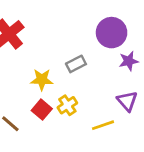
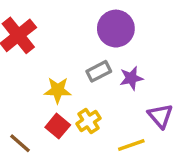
purple circle: (112, 33) -> (116, 29), moved
purple star: (129, 61) -> (131, 78), moved

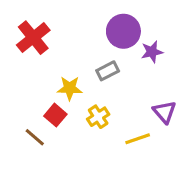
purple star: (131, 78) -> (152, 52), moved
red square: (58, 126) -> (55, 115), moved

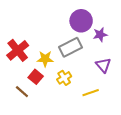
red cross: (33, 38) -> (18, 50), moved
gray rectangle: (108, 71) -> (71, 47), size x1.5
purple triangle: (165, 112) -> (103, 65), moved

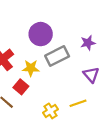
purple circle: (81, 21) -> (41, 34), moved
yellow cross: (64, 78) -> (51, 111), moved

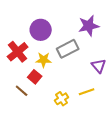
purple circle: (41, 34) -> (41, 30), moved
purple star: (88, 43) -> (89, 26), moved, size x1.5

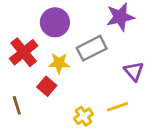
brown line: (22, 91) -> (17, 105), moved, turned 32

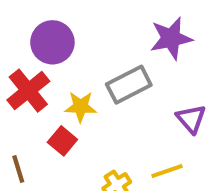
purple circle: (55, 22) -> (52, 42), moved

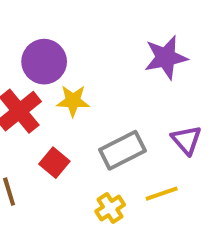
gray rectangle: (129, 85) -> (122, 150), moved
yellow star: (81, 107) -> (73, 101), moved

